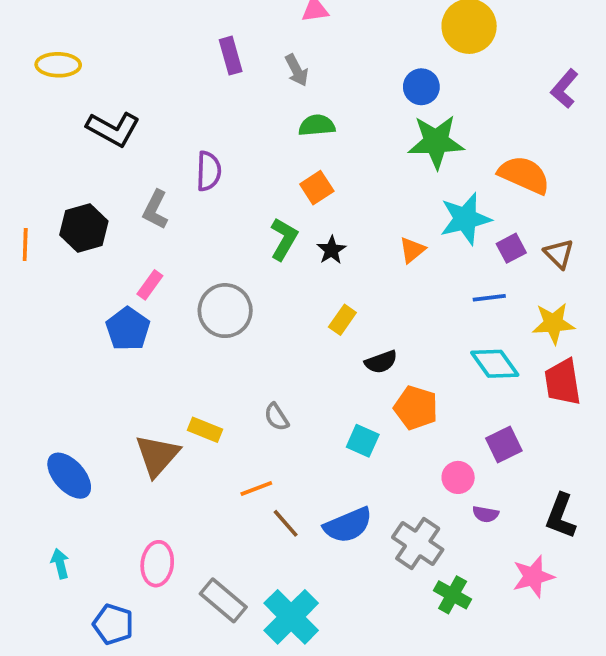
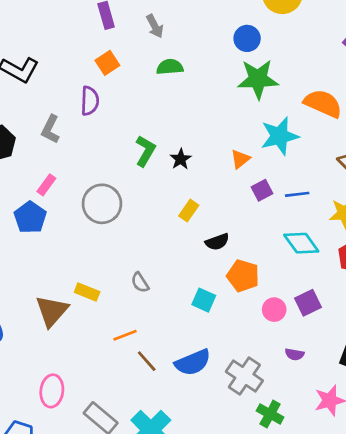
orange square: (317, 188) -> (107, 63), moved
purple square: (511, 248) -> (262, 190), moved
pink circle: (458, 477) -> (274, 310), moved

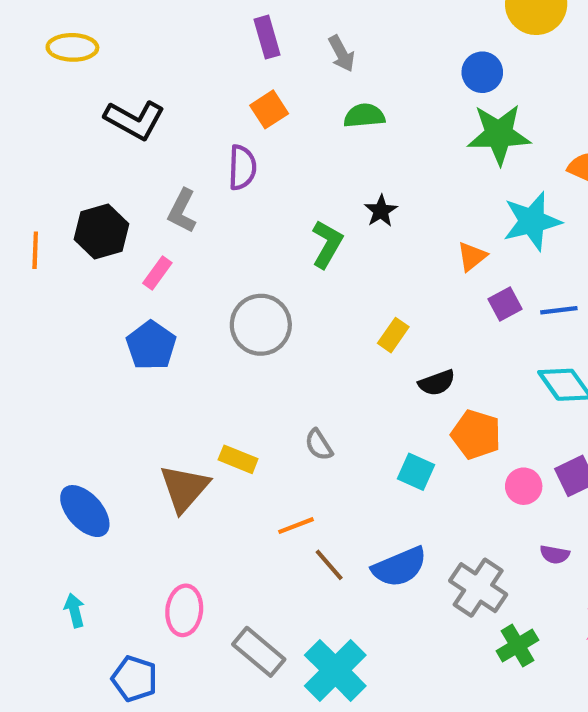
black star: (181, 159) -> (381, 211), moved
pink rectangle: (46, 185) -> (157, 273), moved
green cross: (270, 414) -> (517, 646), turned 30

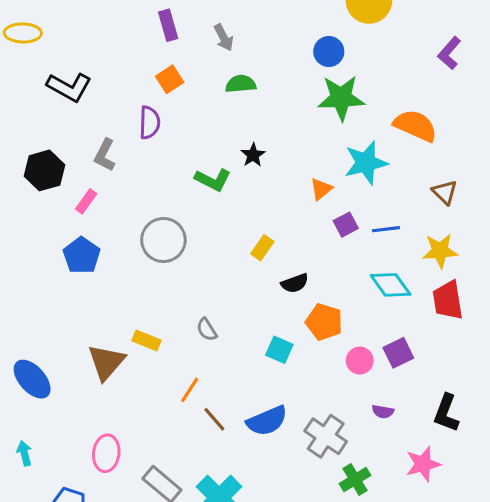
green L-shape: (327, 244) -> (213, 180), turned 87
orange line: (296, 526) -> (190, 390), turned -36

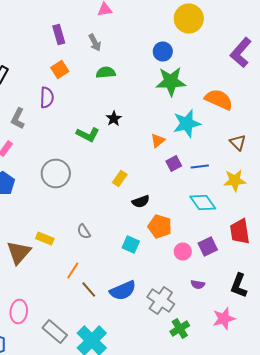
purple L-shape: (449, 53) -> (241, 52), size x1.4
red trapezoid: (448, 300) -> (240, 232), moved

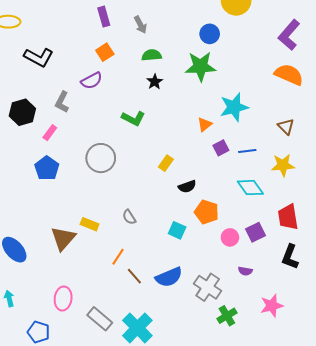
green star: (171, 82) -> (200, 66), moved
purple semicircle: (47, 98) -> (92, 81), turned 60
orange semicircle: (219, 100) -> (289, 75), moved
black star: (114, 118) -> (155, 82), moved
black L-shape: (239, 286) -> (290, 257), moved

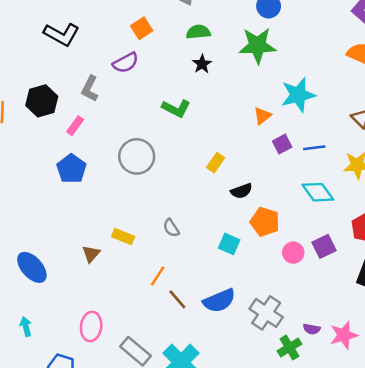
brown triangle: (63, 238) -> (91, 254), size x0.6
purple semicircle: (245, 271) -> (312, 329), moved

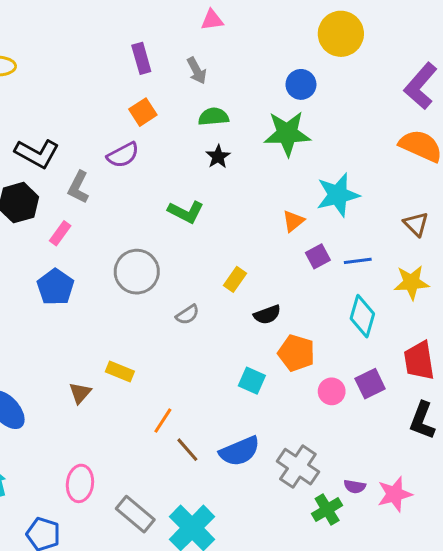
black L-shape: (62, 34) -> (37, 153), moved
cyan diamond: (318, 192) -> (362, 316), turned 52
gray semicircle: (171, 228) -> (187, 315), moved, turned -90

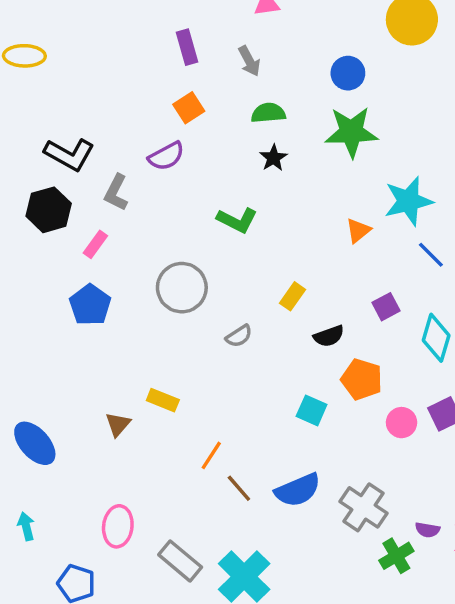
blue circle: (301, 84) -> (348, 73), moved
purple square: (318, 256) -> (386, 307), moved
blue line: (358, 261) -> (431, 255), moved, turned 52

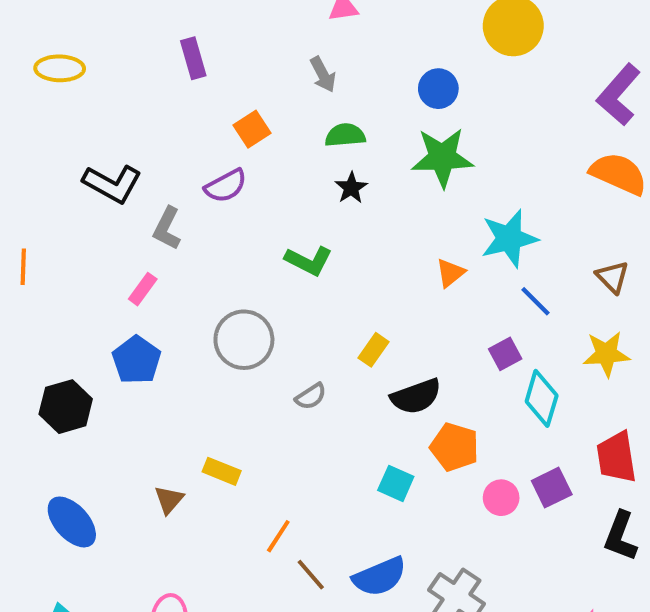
purple rectangle: (187, 47) -> (193, 58), moved
black hexagon: (49, 210) -> (66, 407), moved
purple square: (386, 307) -> (505, 354), moved
black semicircle: (329, 336) -> (416, 396), size x1.4

